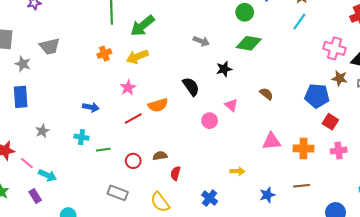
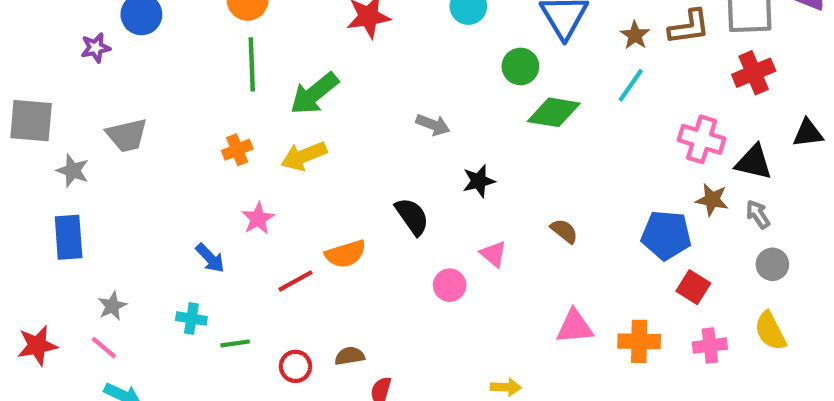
green diamond: (249, 43) -> (554, 112), moved
pink star: (128, 88) -> (258, 218), moved
blue arrow: (91, 107) -> (210, 258), turned 35
pink line: (27, 163) -> (104, 348), moved

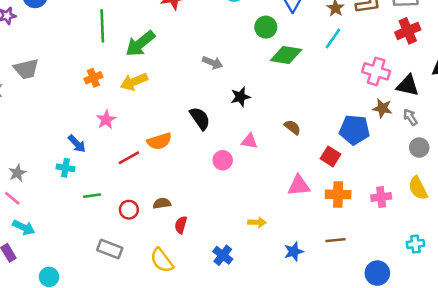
pink triangle: (493, 254) -> (249, 141), turned -30
red square: (693, 287) -> (330, 156), moved
cyan cross: (191, 318) -> (65, 168), moved

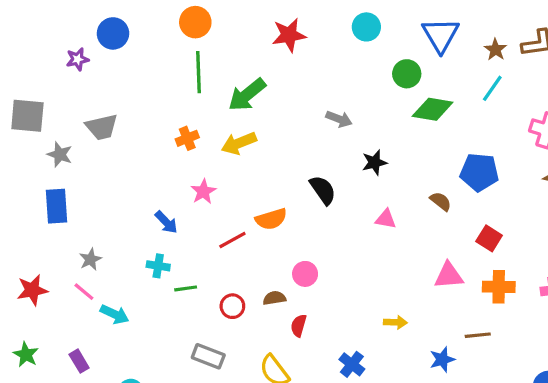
blue pentagon: (355, 130) -> (479, 172), moved
pink circle: (223, 160) -> (305, 274), moved
cyan cross: (65, 168) -> (158, 266), moved
cyan arrow: (24, 227) -> (115, 314), moved
brown line: (336, 240) -> (478, 335), moved

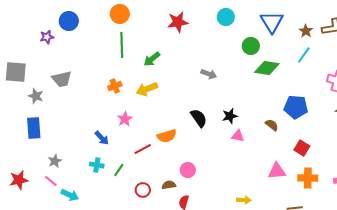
green arrow: (247, 95) -> (152, 59), size x0.7
black star: (374, 163) -> (230, 116), moved
green line: (186, 288) -> (119, 170), moved, turned -48

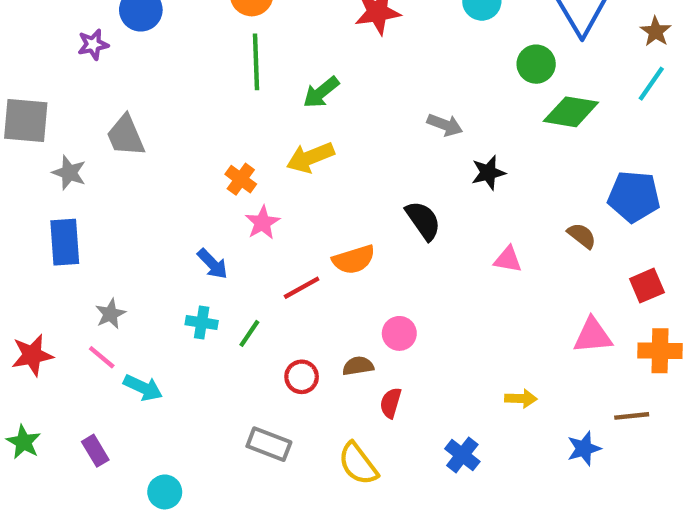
gray trapezoid: (62, 79) -> (126, 136), turned 80
orange cross: (115, 86) -> (241, 179), moved, turned -32
black star: (230, 116) -> (488, 173), moved
red square: (302, 148) -> (647, 286), turned 35

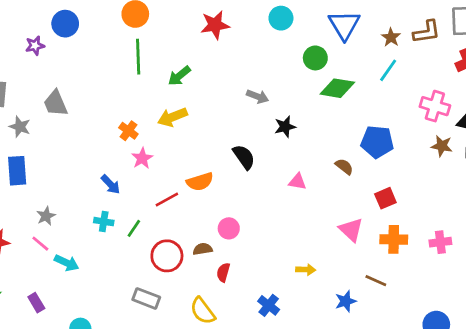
pink triangle: (593, 336) -> (351, 230), turned 48
red circle: (302, 377) -> (167, 256), size x1.5
brown line: (632, 416) -> (376, 281), turned 30

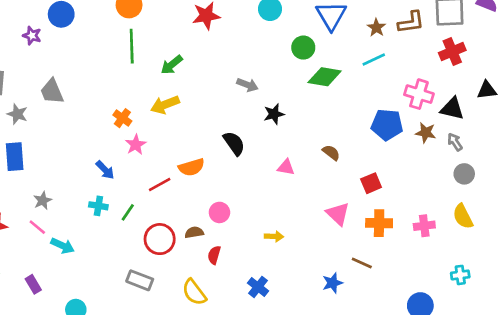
purple star: (35, 46) -> (32, 36), turned 30
cyan line: (388, 70) -> (374, 60), turned 30
blue pentagon: (377, 142) -> (387, 125), moved
yellow arrow: (306, 270) -> (274, 236), moved

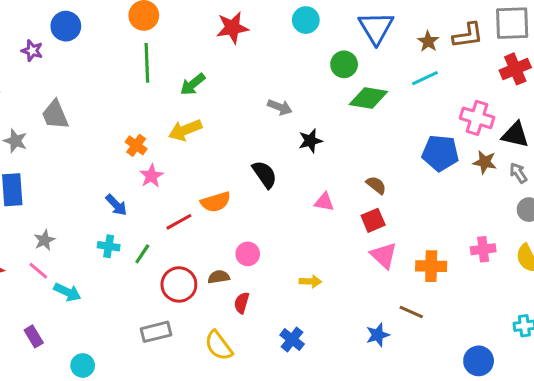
red square: (371, 183) -> (373, 220), moved
pink cross: (424, 226) -> (483, 249), moved
gray rectangle: (140, 280) -> (156, 332), turned -35

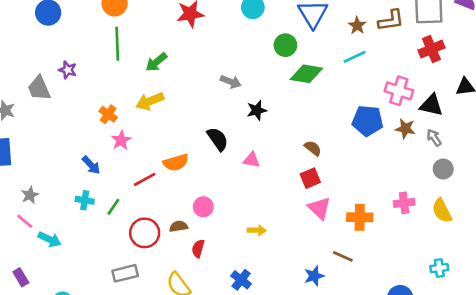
purple star: (32, 51) -> (68, 70), moved
pink triangle: (324, 202) -> (252, 160), moved

